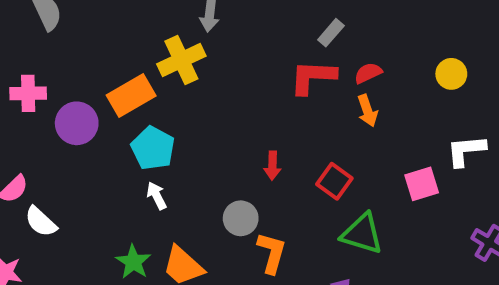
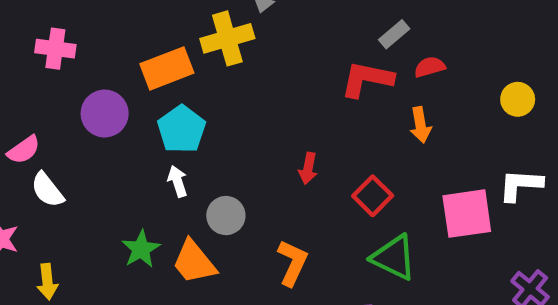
red semicircle: (368, 73) -> (430, 67), moved
purple circle: (77, 123) -> (105, 114), moved
pink square: (422, 184) -> (467, 214), size x1.4
gray circle: (241, 218) -> (226, 216), moved

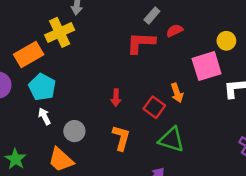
orange arrow: (421, 125) -> (177, 93), moved
pink square: (467, 214) -> (207, 66), moved
green star: (141, 249) -> (16, 159), moved
orange L-shape: (292, 263) -> (121, 138), moved

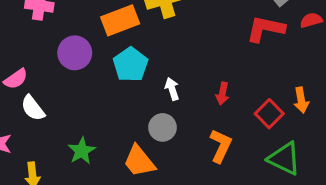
white arrow: (44, 116) -> (172, 89), moved

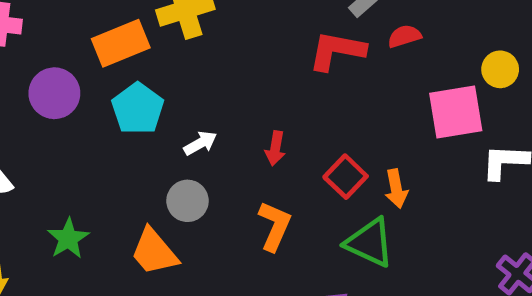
white arrow: (172, 89) -> (200, 143), turned 80
orange arrow: (301, 100) -> (396, 189), moved

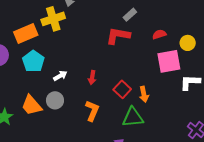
red semicircle: (404, 36) -> (159, 34), moved
green triangle: (370, 243) -> (133, 117), turned -30
orange trapezoid: (154, 252) -> (31, 105), moved

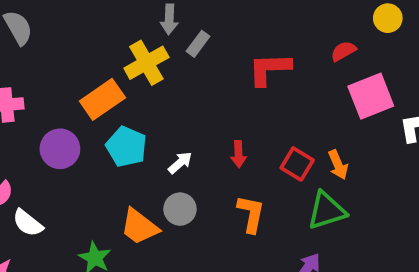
gray rectangle: (130, 15) -> (198, 44), moved
yellow circle: (188, 43) -> (388, 18), moved

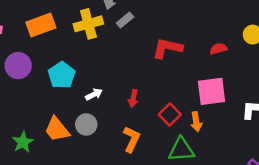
pink square: (371, 96) -> (211, 91), moved
orange rectangle: (102, 99) -> (41, 25), moved

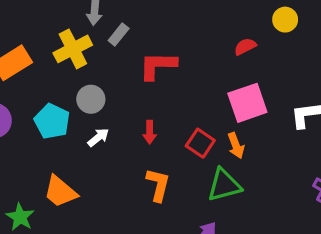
red L-shape: (167, 48) -> (158, 66), moved
gray circle: (86, 124) -> (91, 99), moved

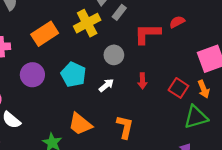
red semicircle: (245, 47) -> (177, 22), moved
gray circle: (91, 99) -> (114, 55), moved
orange L-shape: (158, 185) -> (125, 127), moved

